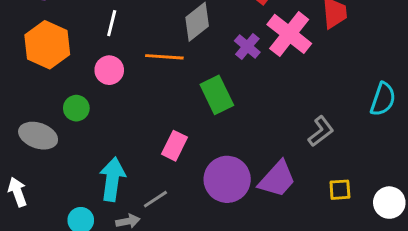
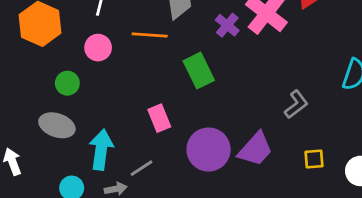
gray ellipse: (38, 136) -> (57, 125), moved
pink rectangle: (174, 146) -> (159, 118), turned -48

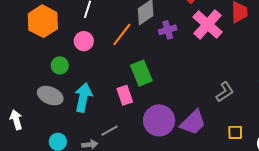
purple cross: (227, 25) -> (168, 30), moved, turned 30
orange line: (150, 35) -> (122, 34), turned -60
green rectangle: (199, 71) -> (141, 73), moved
cyan arrow: (101, 150) -> (83, 97), moved

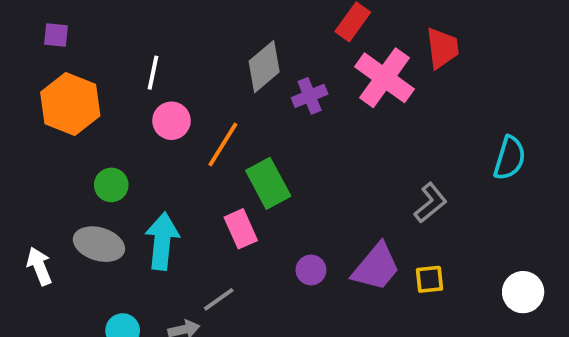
orange line: (122, 34) -> (223, 144), moved
pink circle: (84, 41) -> (171, 121), moved
white arrow: (16, 120) -> (39, 266), moved
purple circle: (159, 120) -> (311, 270), size x0.5
yellow square: (235, 132) -> (429, 279), moved

